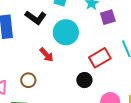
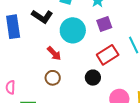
purple square: (108, 17) -> (104, 24), moved
brown circle: (28, 80) -> (53, 78), moved

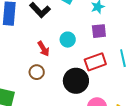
cyan circle: (73, 30) -> (68, 40), moved, size x0.6
black circle: (93, 78) -> (76, 81), size x1.6

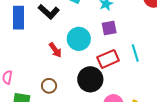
cyan circle: (68, 40) -> (79, 39), size x1.5
brown circle: (37, 72) -> (49, 86), moved

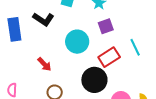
red arrow: (55, 50) -> (44, 64), moved

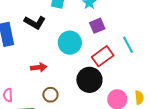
red arrow: (44, 64) -> (39, 67), turned -49

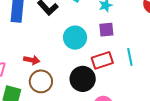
red arrow: (39, 67) -> (32, 60), moved
brown circle: (50, 95) -> (41, 81), size x1.5

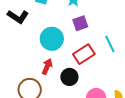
red arrow: (32, 60) -> (47, 67), moved, turned -63
black circle: (83, 79) -> (69, 77), size x0.7

